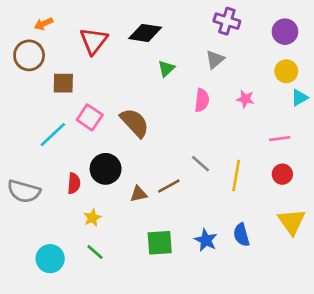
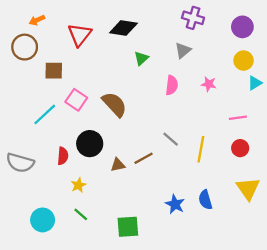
green square: (160, 243) -> (128, 227), moved

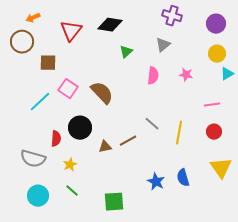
gray semicircle: (20, 163) -> (33, 159), moved

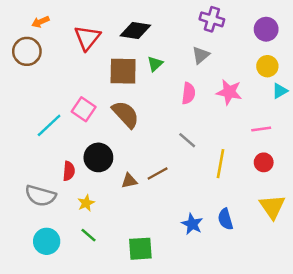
brown square: (48, 63) -> (123, 71), moved, size x1.4
pink star: (186, 75) -> (229, 92), size x1.5
gray line: (152, 124) -> (187, 140), moved

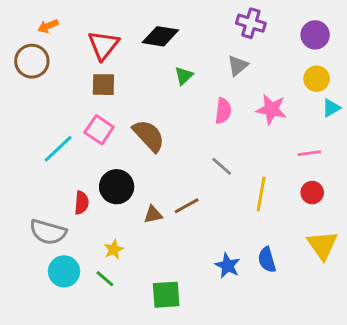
brown square: (123, 71) -> (103, 85), moved, size x0.7
yellow star: (86, 203) -> (114, 249), moved
cyan circle: (47, 241) -> (64, 271), moved

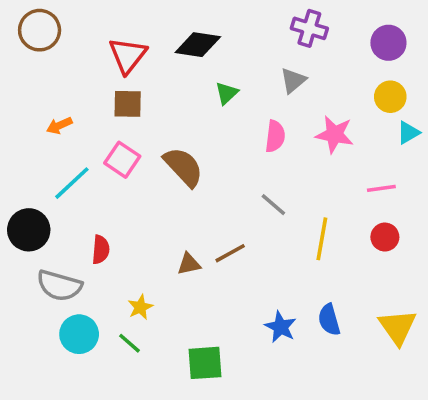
orange arrow: (48, 26) -> (59, 125), moved
brown circle: (32, 61) -> (40, 30), moved
black circle: (117, 187) -> (29, 230), moved
yellow triangle: (322, 245) -> (397, 327), moved

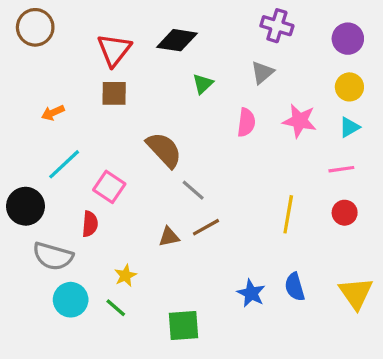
cyan triangle: (408, 133) -> (349, 127), moved
pink square: (122, 160) -> (109, 187), moved
gray line: (273, 205) -> (193, 190), moved

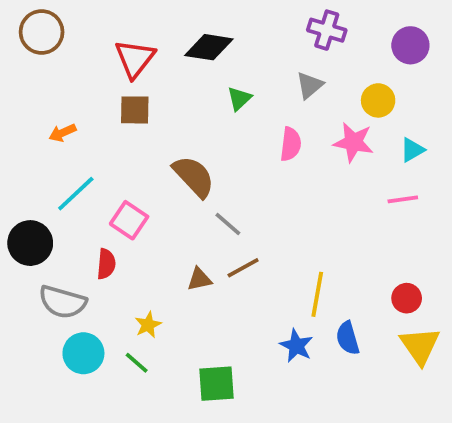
yellow circle: (349, 87) -> (378, 100), moved
red circle: (345, 213) -> (407, 298), moved
yellow line: (288, 214) -> (317, 294), moved

